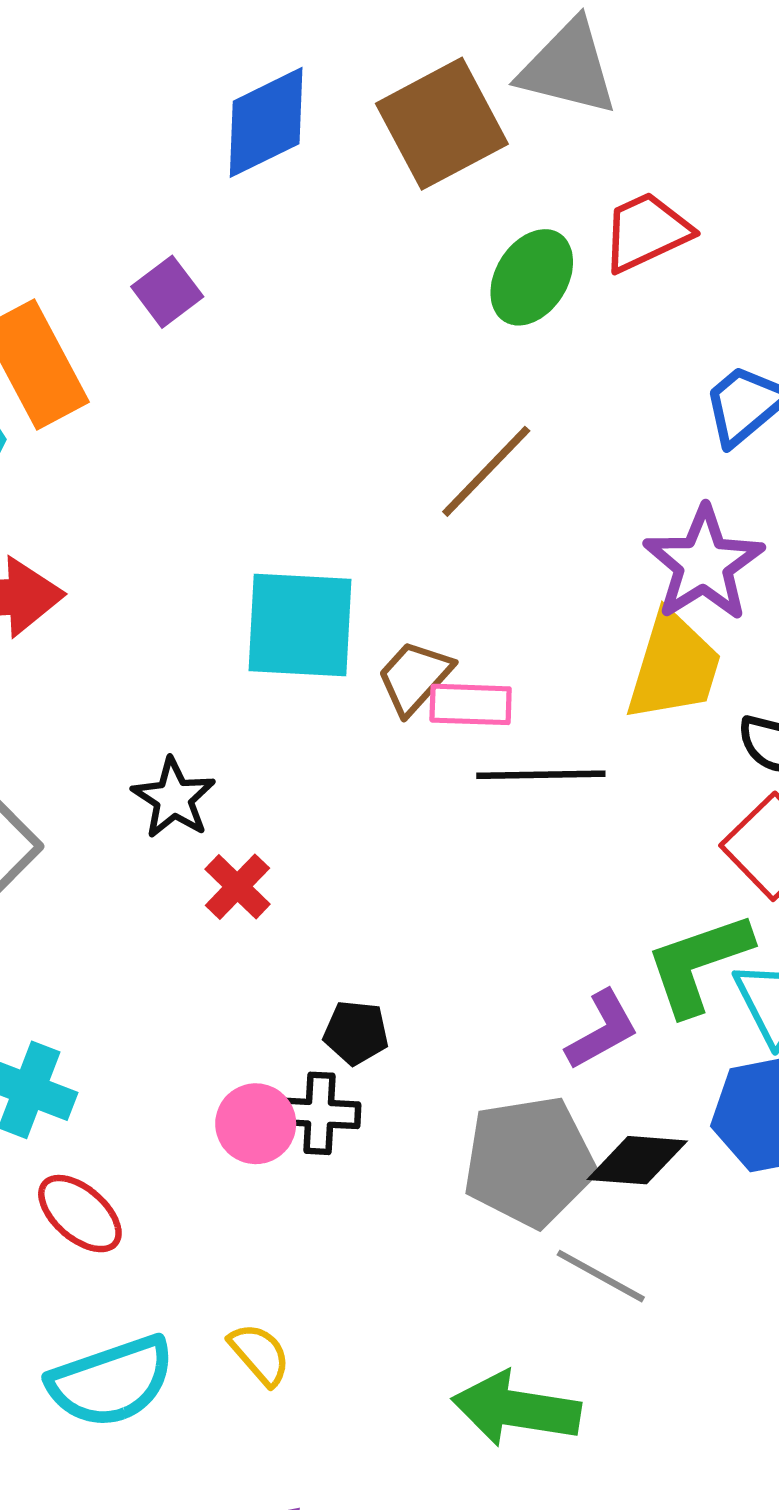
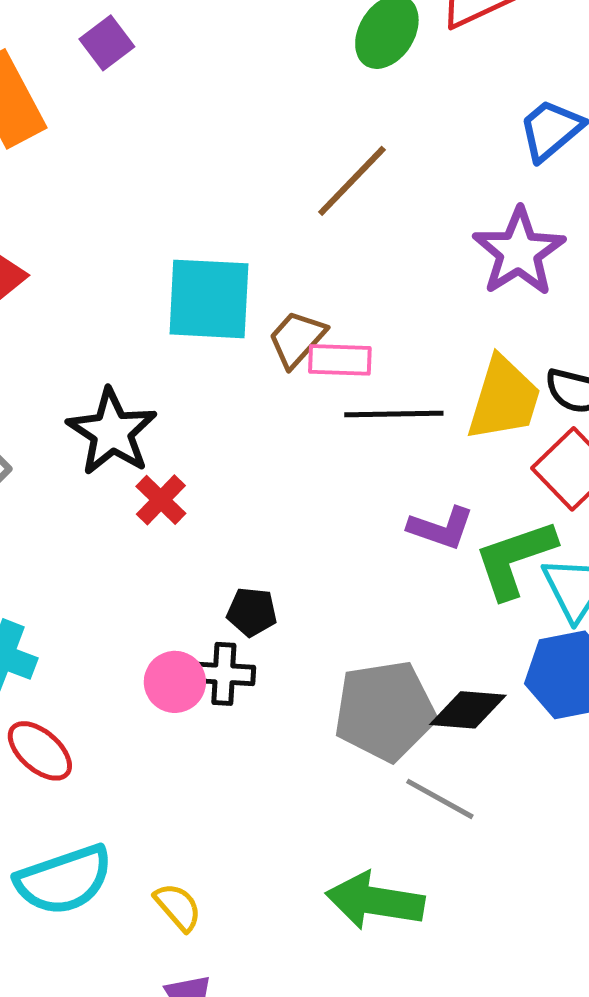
yellow trapezoid: (674, 667) -> (504, 399), moved
black star: (174, 798) -> (112, 432), size x1.4
purple L-shape: (602, 1030) -> (441, 528), moved, turned 48
yellow semicircle: (260, 1354) -> (178, 907), moved

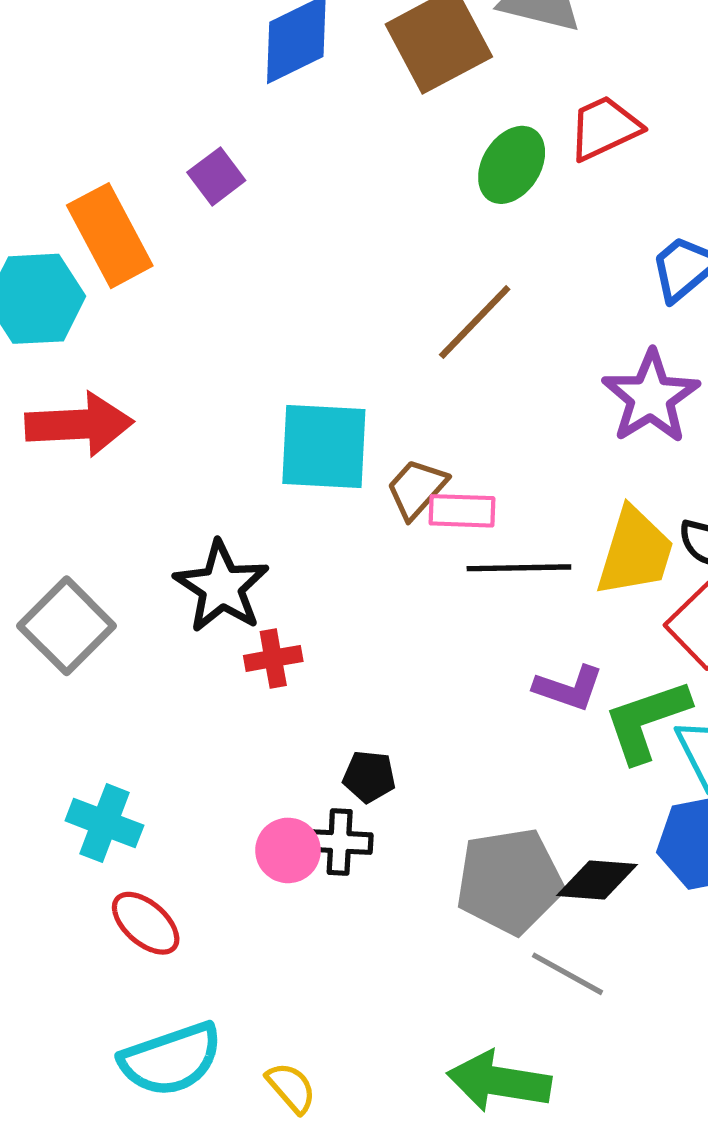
red cross: (161, 500) -> (273, 658), turned 36

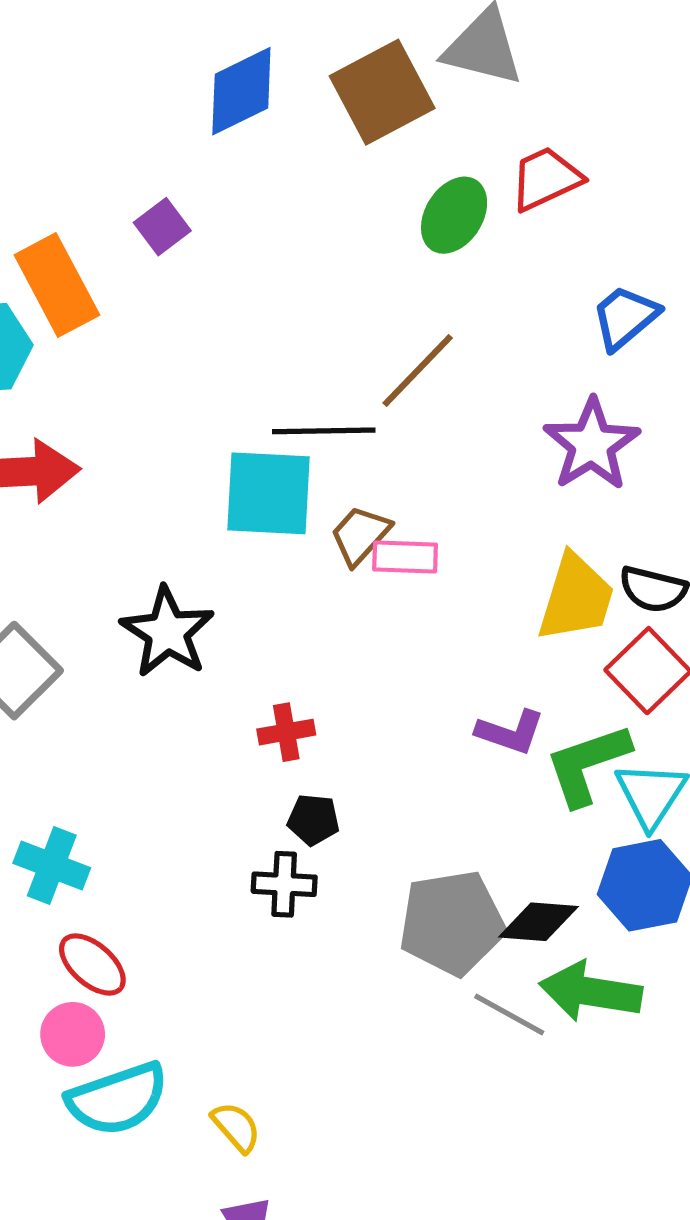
black line: (519, 568) -> (324, 431), moved
red cross: (273, 658) -> (286, 732), moved
pink circle: (288, 850) -> (73, 1034), moved
green arrow: (499, 1081) -> (591, 992), moved

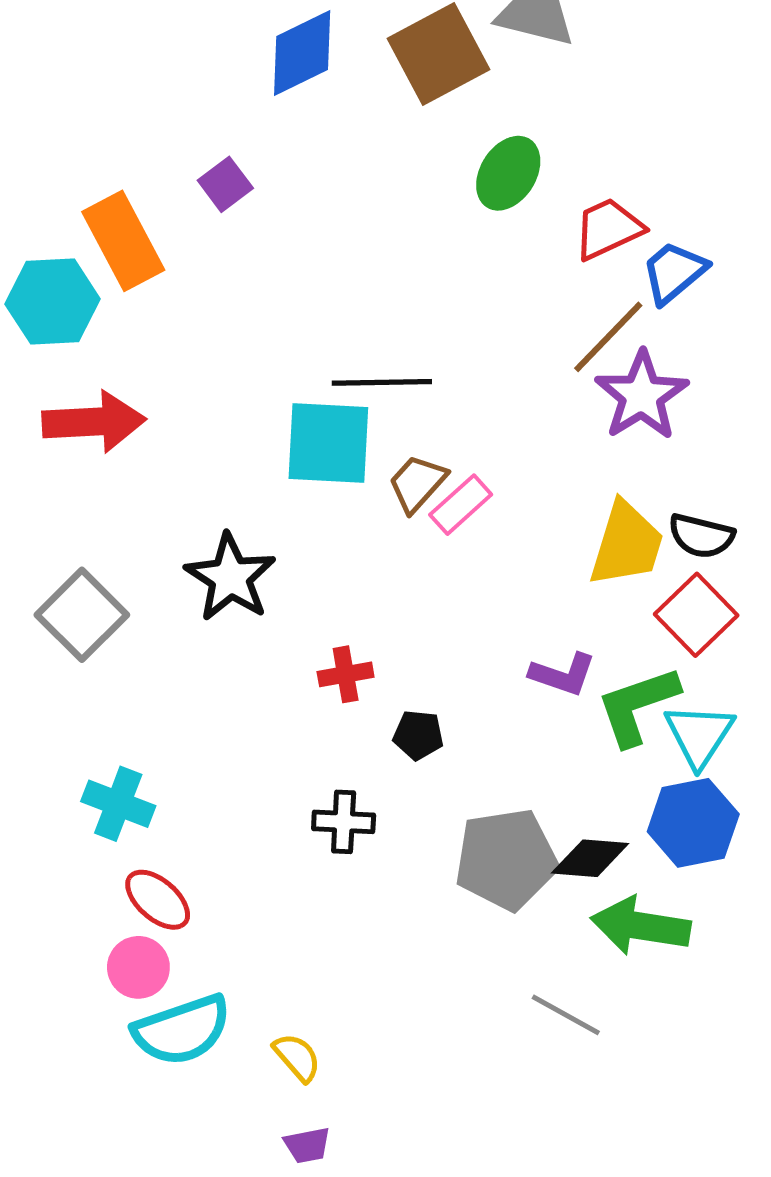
red trapezoid: (546, 179) -> (608, 229), moved
brown line: (418, 370) -> (608, 337), moved
pink rectangle: (405, 557) -> (461, 505), turned -44
black pentagon: (313, 820) -> (418, 735), moved
gray line: (509, 1015) -> (566, 1015), moved

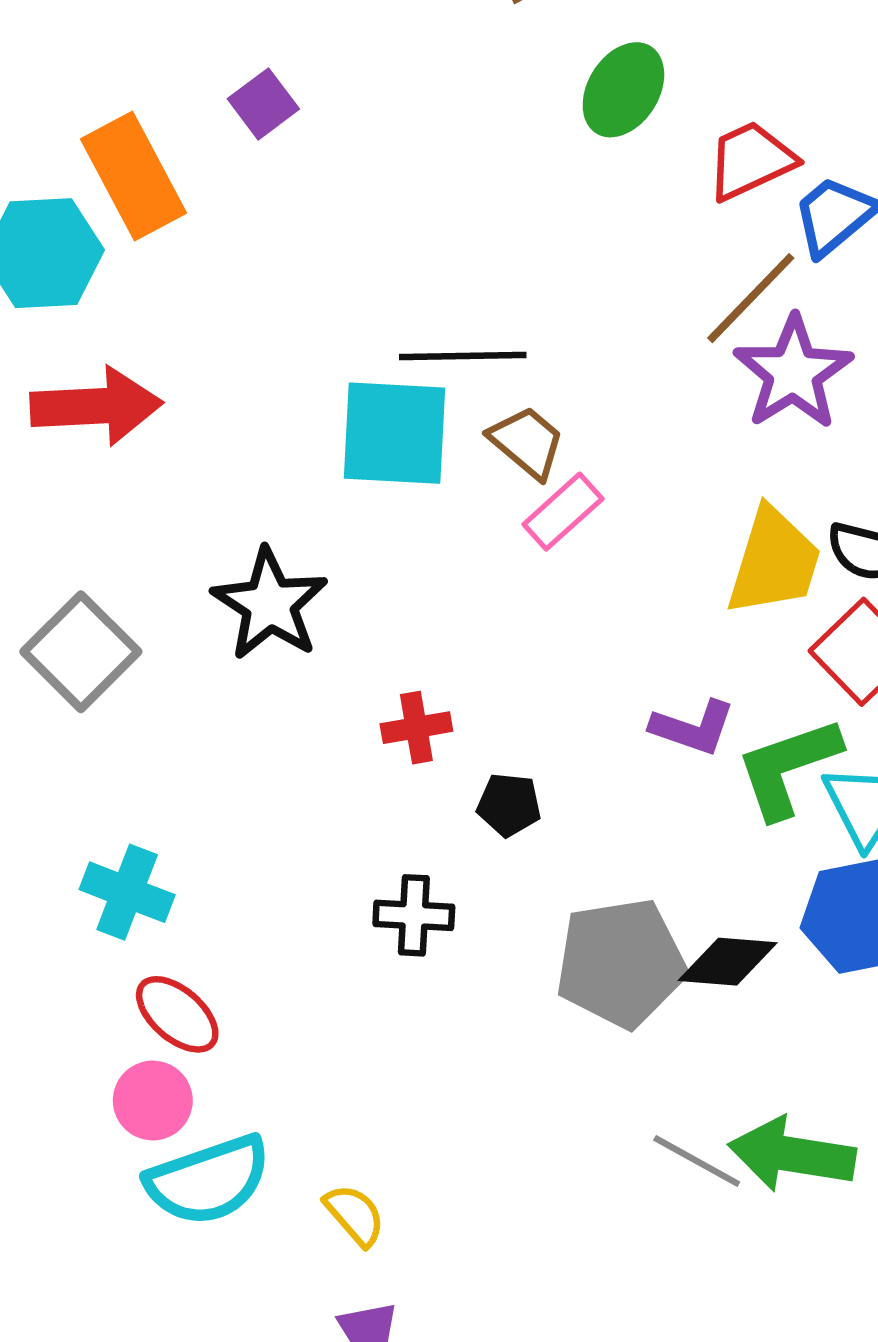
brown trapezoid: (417, 483) -> (527, 442), moved, turned 88
green arrow: (641, 926) -> (792, 1155), moved

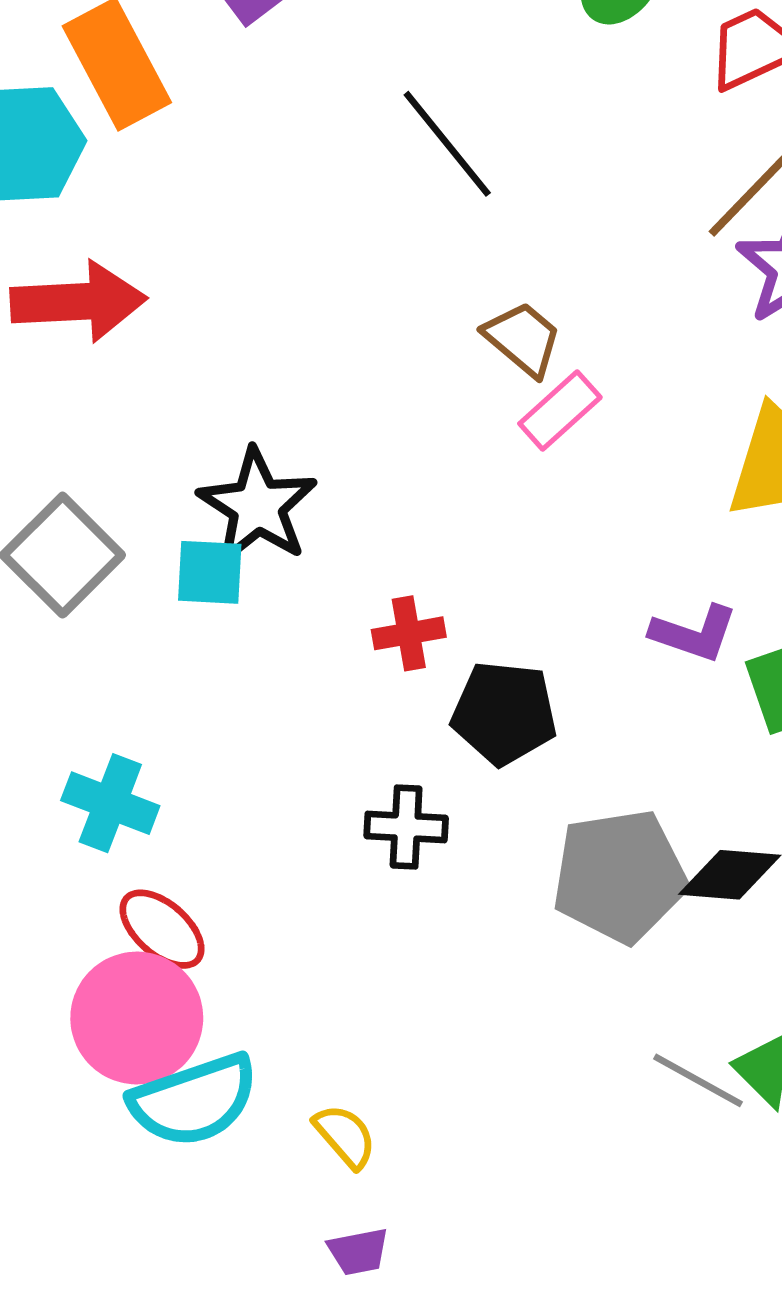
black line: (463, 356) -> (447, 144), moved, turned 52
cyan square: (395, 433) -> (210, 572), moved, size x0.6
black pentagon: (509, 805) -> (504, 713), size x1.6
pink circle: (153, 1101) -> (137, 1018), size x1.6

